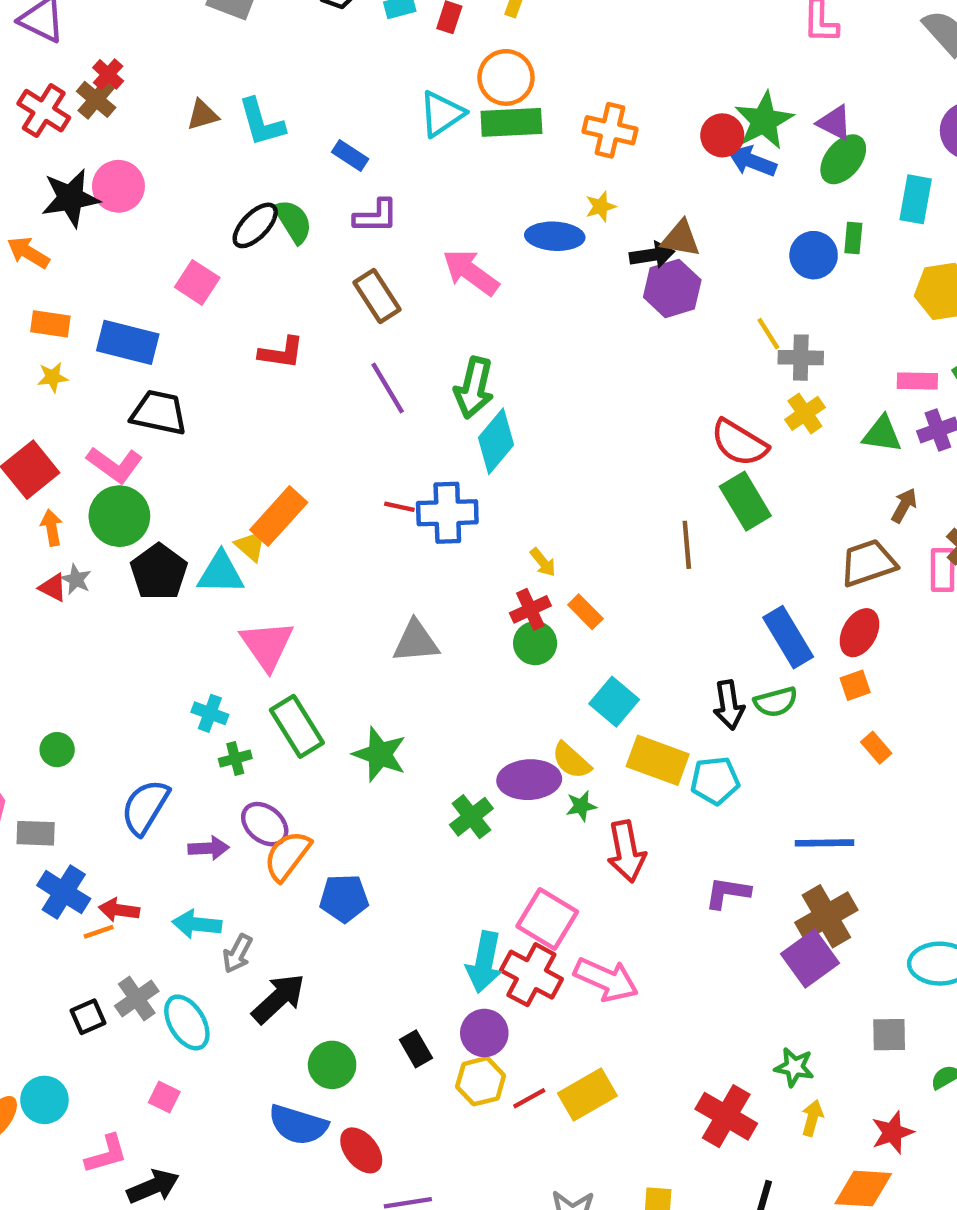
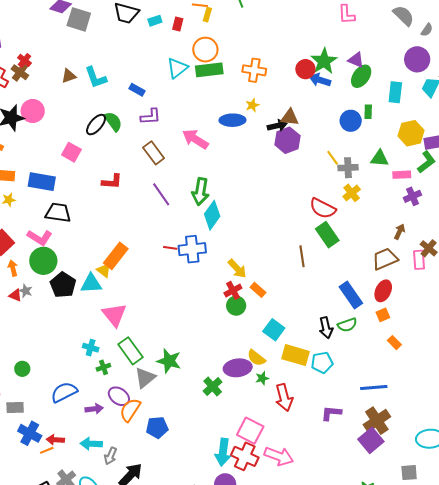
green triangle: (882, 434) -> (380, 158), moved
yellow arrow: (543, 562) -> (237, 269), size x1.5
gray triangle: (416, 642) -> (145, 378), moved, turned -30
blue semicircle: (145, 807) -> (64, 392), turned 36

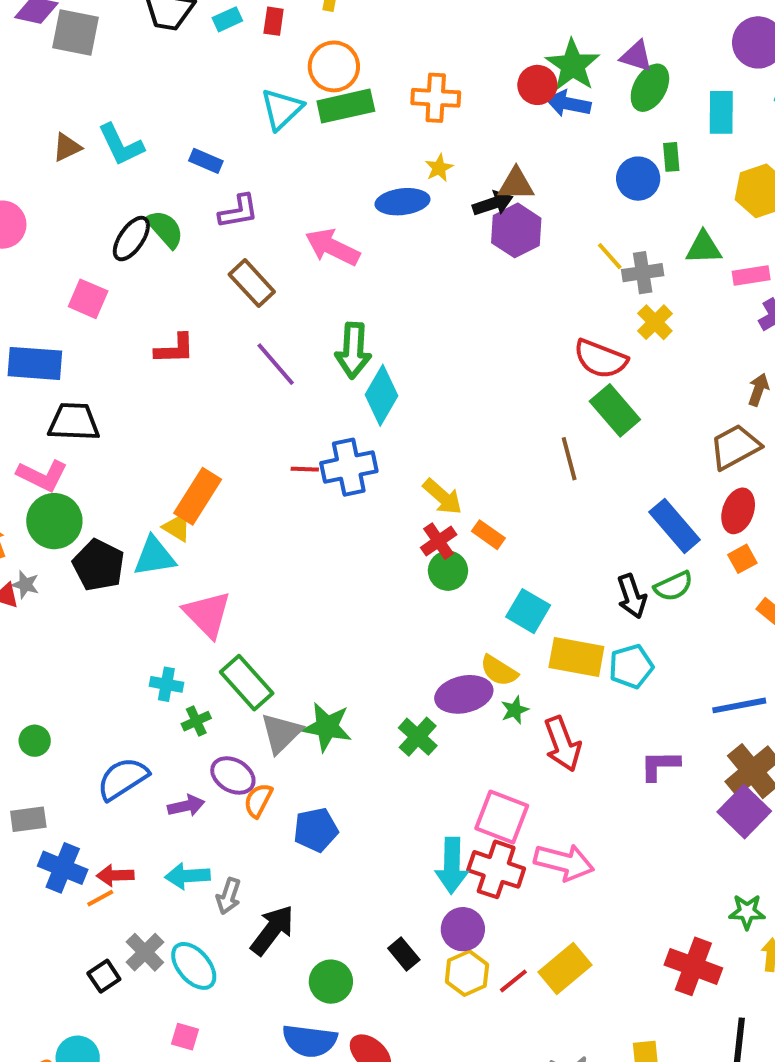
green star: (169, 361) -> (327, 727), moved
orange semicircle: (130, 410) -> (258, 800), size x0.7

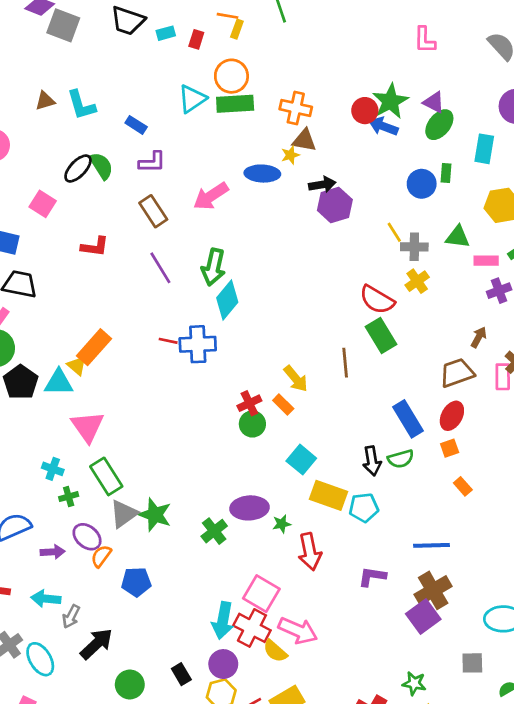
brown triangle: (516, 184) -> (304, 140), moved
pink arrow: (332, 247) -> (211, 196), turned -69
yellow arrow: (442, 497) -> (296, 379), moved
yellow semicircle: (499, 671) -> (275, 651), moved

